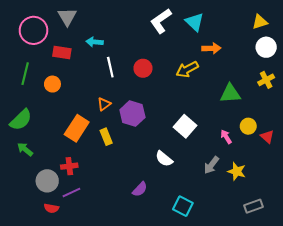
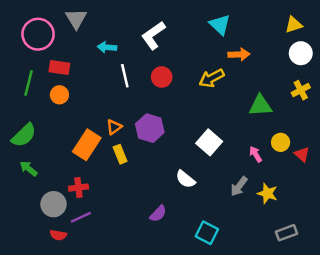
white L-shape: (161, 21) -> (153, 35), moved
red rectangle: (62, 52) -> (59, 67), moved
orange triangle: (104, 104) -> (114, 127), moved

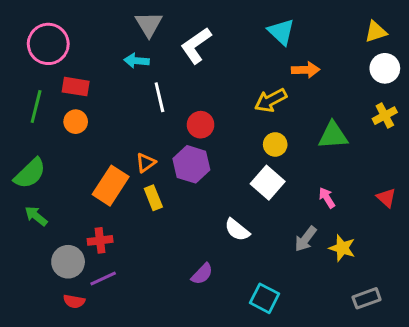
gray triangle: (76, 19) -> (149, 24), moved
red circle: (162, 77) -> (201, 125), moved
yellow circle: (281, 142) -> (275, 144), moved

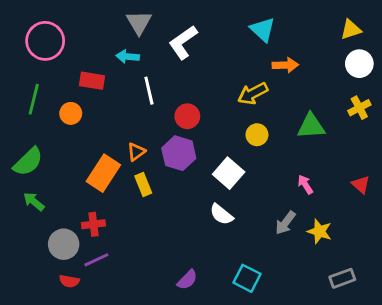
red rectangle: (76, 87) -> (92, 81), moved
white square: (268, 183) -> (229, 173), moved
purple semicircle: (202, 274) -> (187, 280), moved

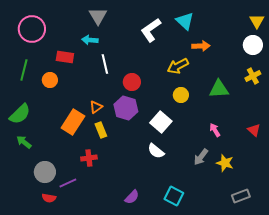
yellow triangle: (351, 30) -> (257, 21), moved, turned -42
white L-shape: (183, 42) -> (151, 30), moved
red cross: (93, 224) -> (89, 158), moved

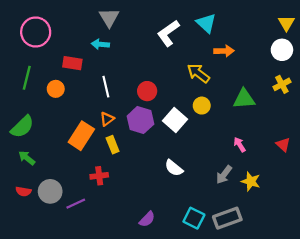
white line: (105, 64) -> (106, 87), moved
yellow arrow: (178, 66) -> (198, 73), turned 65
white square: (161, 122) -> (175, 120), moved
gray rectangle: (241, 196) -> (227, 218), moved, size x1.4
red semicircle: (49, 198) -> (23, 191), moved

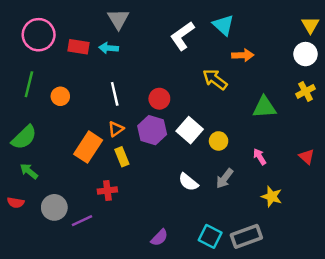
red rectangle: (72, 63) -> (78, 47), moved
yellow circle: (202, 106) -> (219, 141), moved
gray arrow: (224, 175) -> (225, 178), moved
red semicircle: (23, 191) -> (16, 203), moved

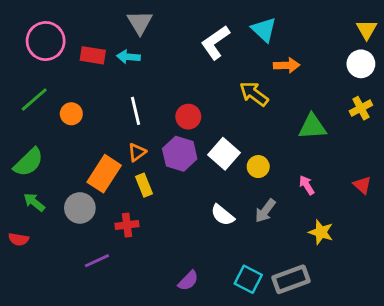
green line: (29, 84) -> (34, 99), turned 35
gray circle: (54, 207) -> (80, 208), moved

